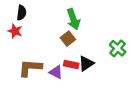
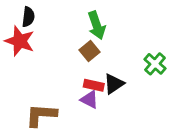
red star: (15, 31) -> (20, 41), size x1.5
brown L-shape: (30, 68) -> (41, 115), moved
purple triangle: (56, 72) -> (90, 99), moved

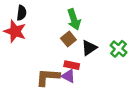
black triangle: (114, 84) -> (89, 48), moved
brown L-shape: (41, 115) -> (48, 77), moved

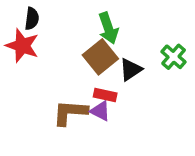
brown square: (68, 39) -> (100, 57), size x1.5
green cross: (119, 49) -> (174, 57), moved

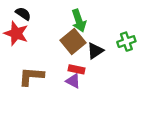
black semicircle: (32, 19) -> (23, 14), turned -63
green cross: (174, 57) -> (126, 42), turned 30
brown L-shape: (70, 113) -> (31, 76), moved

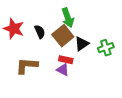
black semicircle: (23, 14) -> (40, 32), moved, turned 32
green cross: (126, 42) -> (106, 48), moved

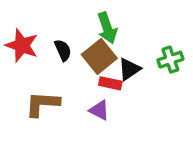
green cross: (106, 48) -> (170, 60), moved
red rectangle: (66, 60) -> (110, 83), moved

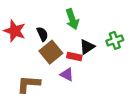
brown square: (99, 56) -> (51, 52), moved
brown L-shape: (42, 104) -> (29, 84), moved

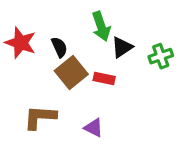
black triangle: (87, 47) -> (122, 47), moved
purple triangle: (67, 75) -> (94, 128), moved

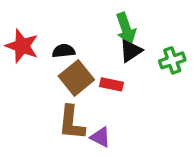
green arrow: (101, 26) -> (126, 28), moved
black semicircle: (59, 47) -> (64, 51), turned -72
brown L-shape: (40, 117) -> (72, 123), moved, turned -88

